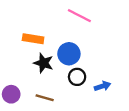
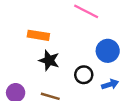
blue circle: (69, 54) -> (108, 51), moved

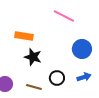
black circle: (84, 75) -> (57, 78), moved

